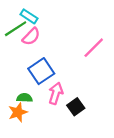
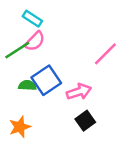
green line: (16, 29) -> (17, 50), moved
pink arrow: (56, 93) -> (79, 92), moved, turned 55
green semicircle: (25, 98) -> (27, 85), moved

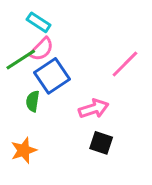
blue square: (46, 80) -> (52, 76), moved
green semicircle: (27, 85) -> (33, 101), turned -84
black square: (85, 121) -> (101, 143), turned -36

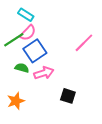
green semicircle: (33, 101) -> (22, 68), turned 96
pink arrow: (94, 109) -> (44, 73), moved

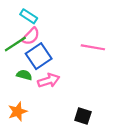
pink line: (84, 43) -> (93, 47), turned 55
black square: (68, 96) -> (83, 116), moved

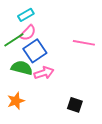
cyan rectangle: (29, 16) -> (26, 15), turned -63
green semicircle: (24, 75) -> (22, 68), size x1.5

